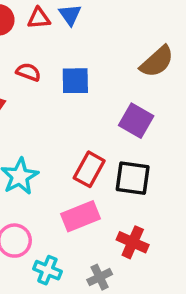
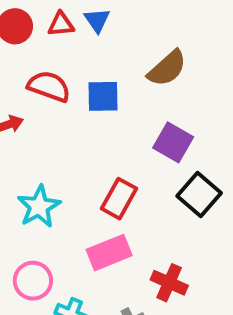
brown semicircle: (157, 62) -> (167, 68), moved
red semicircle: (28, 72) -> (49, 86), size x1.5
black square: (133, 178) -> (199, 195), moved, turned 33

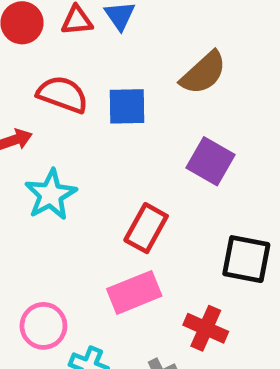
black square: (199, 195) -> (246, 259), moved, turned -30
cyan star: (39, 207) -> (51, 195), moved

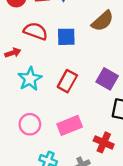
purple square: (211, 161) -> (107, 79), moved
red rectangle: (146, 228) -> (67, 81), moved
pink circle: (43, 326) -> (30, 124), moved

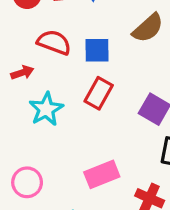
red rectangle: (67, 81) -> (99, 93), moved
pink circle: (30, 124) -> (27, 182), moved

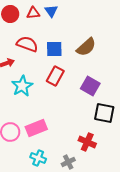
brown semicircle: (148, 28) -> (86, 47), moved
pink rectangle: (102, 174) -> (36, 128), moved

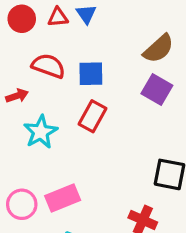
brown semicircle: (86, 47) -> (159, 49), moved
purple square: (90, 86) -> (157, 90), moved

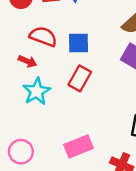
red arrow: (17, 96) -> (27, 61), moved, turned 42
pink rectangle: (63, 198) -> (79, 146), moved

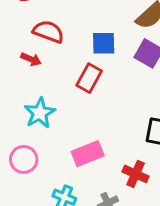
blue square: (79, 43) -> (104, 43), moved
cyan star: (37, 91) -> (40, 113), moved

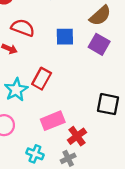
red rectangle: (89, 78) -> (42, 79), moved
red cross: (136, 174) -> (77, 136), moved, turned 30

